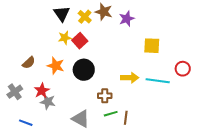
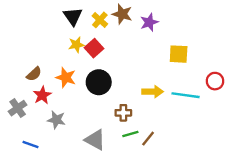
red star: (42, 91) -> (42, 95), moved
brown line: (126, 118) -> (148, 139), turned 32

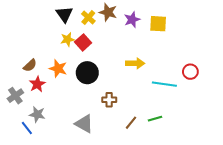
yellow square: (179, 54) -> (158, 24), moved
yellow arrow: (153, 92) -> (135, 63), moved
gray star: (56, 120) -> (37, 114), moved
green line: (130, 134) -> (155, 119), moved
blue line: (31, 144) -> (27, 128), turned 32

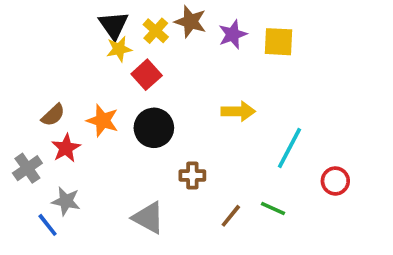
yellow star: (67, 39) -> (119, 49), moved
red circle: (190, 72) -> (335, 181), moved
cyan line: (164, 84) -> (289, 148), turned -70
green line: (155, 119) -> (273, 208), turned 40

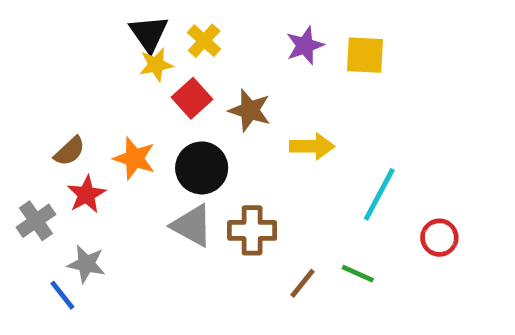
brown star: (191, 22) -> (250, 110), moved
brown cross: (192, 175) -> (252, 230), size x1.4
gray triangle: (148, 218) -> (192, 226), moved

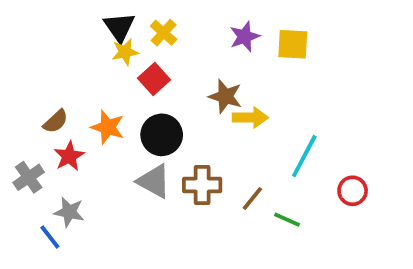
brown star: (250, 110) -> (225, 96), moved
brown line: (303, 283) -> (252, 198), moved

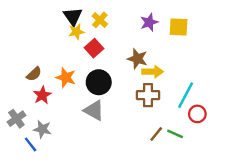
gray cross: (29, 177) -> (16, 119), moved
brown cross: (202, 185) -> (148, 95), moved
red circle: (353, 191) -> (197, 114), moved
brown line: (252, 198) -> (156, 134), moved

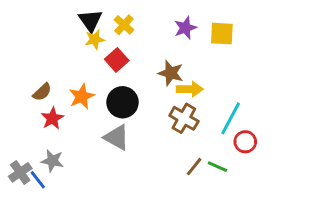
orange star: (66, 78) -> (82, 96), turned 30
brown cross: (148, 95) -> (184, 118), turned 30
gray cross: (16, 119) -> (20, 172), moved

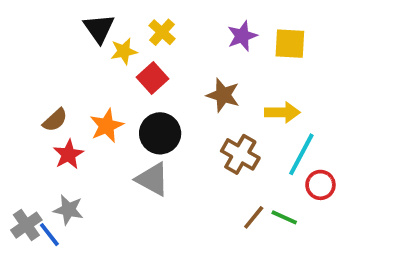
black triangle: (90, 20) -> (99, 28), moved
yellow arrow: (190, 89) -> (282, 112), moved

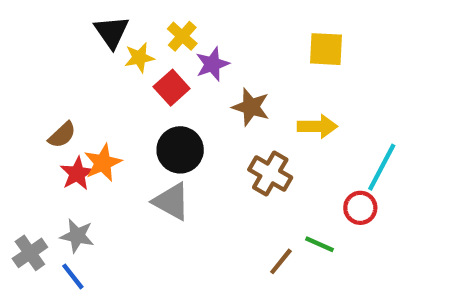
purple star: (242, 36) -> (212, 64), moved
orange star: (107, 126) -> (103, 163), moved
cyan line: (301, 154) -> (382, 167), moved
brown line: (254, 217) -> (281, 261), moved
blue line: (49, 235) -> (73, 276), moved

